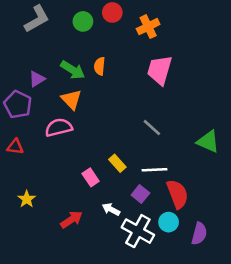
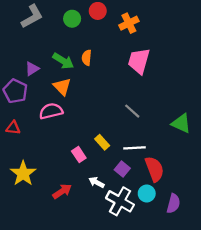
yellow star: (27, 199) -> (23, 173), size x1.6

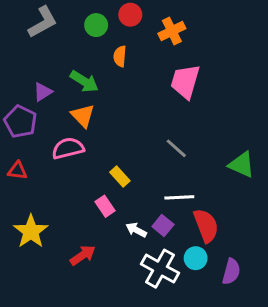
orange semicircle: (87, 58) -> (120, 56), moved
yellow rectangle: (102, 142) -> (120, 177), moved
white arrow: (97, 182) -> (136, 230), moved

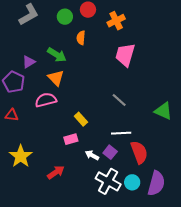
pink rectangle: (105, 206) -> (71, 139), turned -72
cyan circle: (196, 258) -> (132, 182), moved
purple semicircle: (231, 272) -> (156, 183), size x1.4

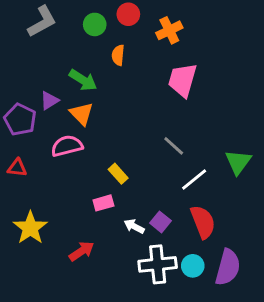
purple triangle: (29, 62) -> (49, 101), moved
green triangle: (163, 111) -> (238, 162), turned 42
white line: (121, 133) -> (194, 180), moved, turned -36
white cross: (108, 181) -> (158, 264), turned -35

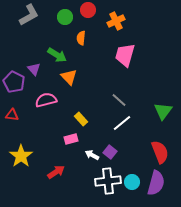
purple triangle: (49, 101) -> (34, 69), turned -40
orange triangle: (82, 114) -> (69, 77), moved
white line: (194, 180) -> (122, 123), moved
red semicircle: (203, 222) -> (160, 152), moved

